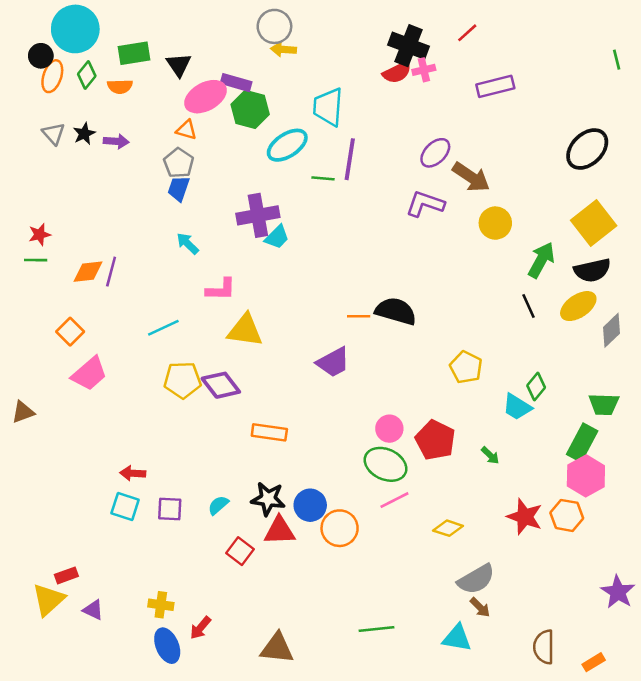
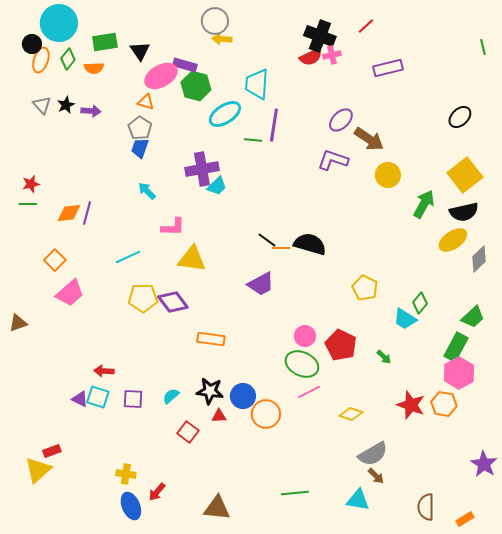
black ellipse: (587, 149) -> (460, 117), size x0.7
black line: (529, 306) -> (267, 240), moved, turned -30
green trapezoid: (604, 404) -> (473, 317), turned -45
red triangle: (280, 531) -> (219, 416), size x0.6
purple triangle: (93, 610) -> (80, 399), moved

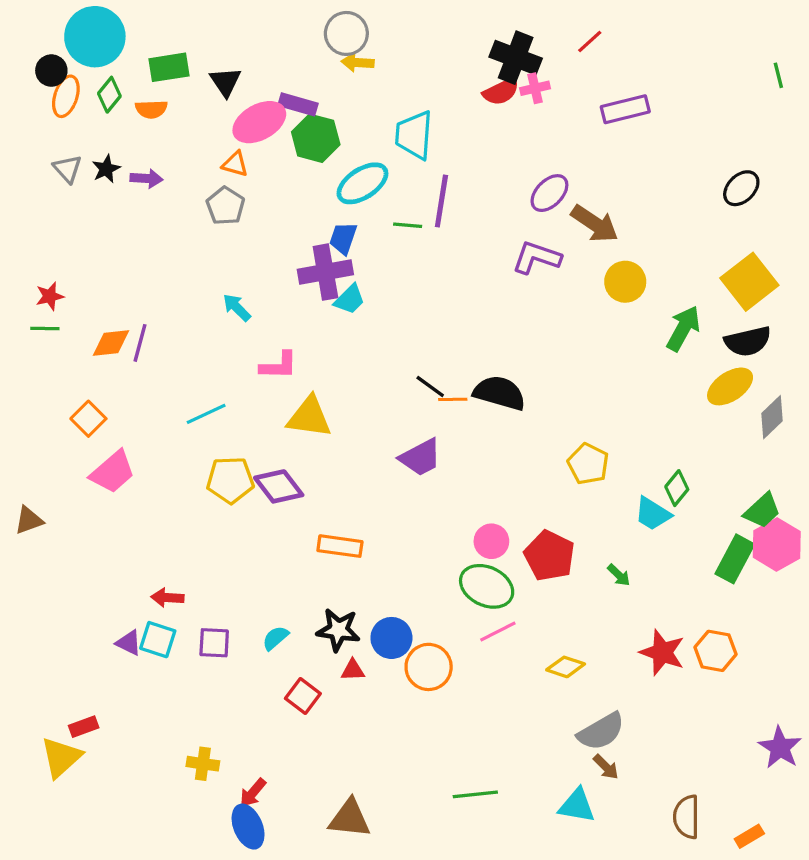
blue trapezoid: (140, 148) -> (343, 238), moved
pink hexagon: (459, 373) -> (777, 544), moved
blue ellipse: (131, 506) -> (248, 827), moved

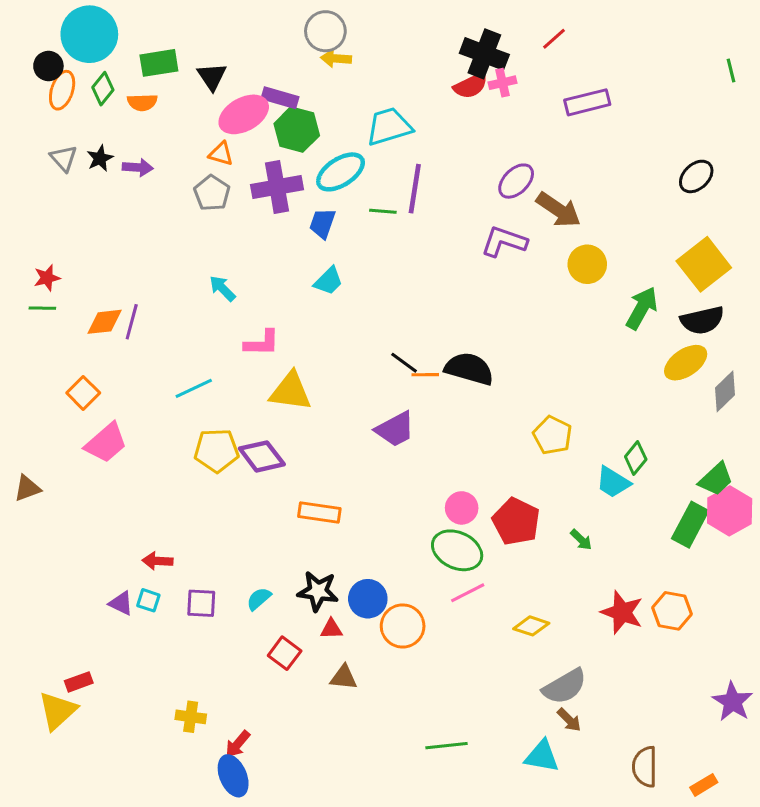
cyan trapezoid: (414, 135) -> (389, 127), turned 69
purple cross: (325, 272) -> (277, 187), moved
cyan square: (158, 640) -> (148, 600), size x0.7
brown triangle: (350, 818) -> (344, 677), moved, size x0.7

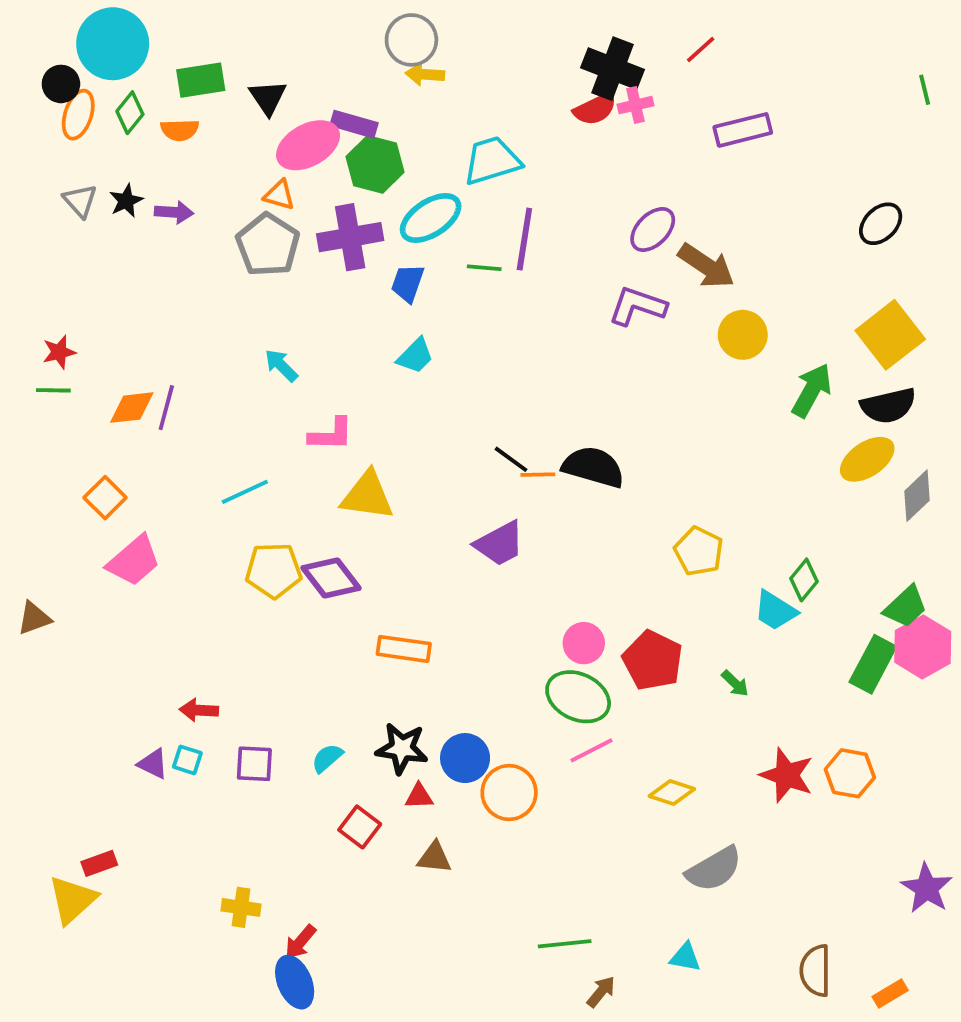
gray pentagon: (212, 193) -> (268, 245), size x1.4
brown arrow: (569, 720) -> (601, 992), moved, turned -96
cyan triangle: (542, 756) -> (685, 957), size x0.7

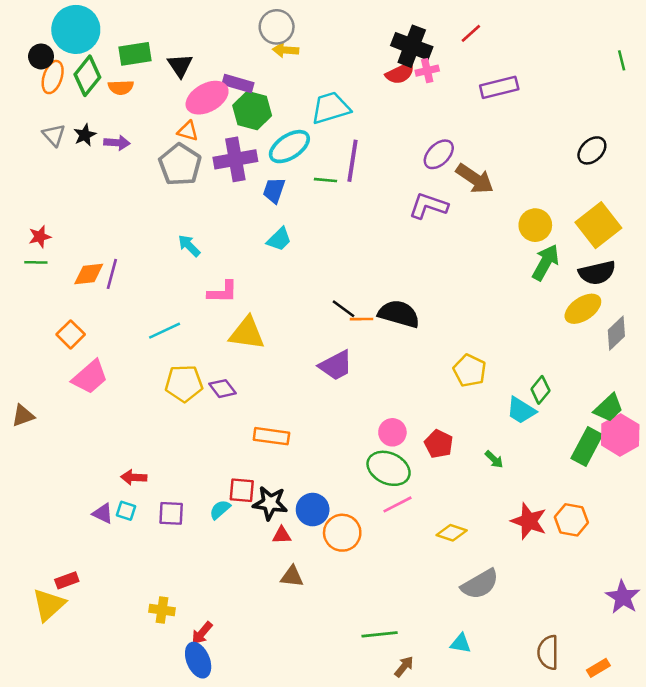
green diamond: (130, 113) -> (87, 76), size x1.4
yellow circle: (743, 335) -> (535, 225), moved
purple diamond: (331, 578) -> (223, 389), size x0.7
red pentagon: (653, 660) -> (439, 444), size x0.7
red square: (360, 827) -> (242, 490), moved, turned -32

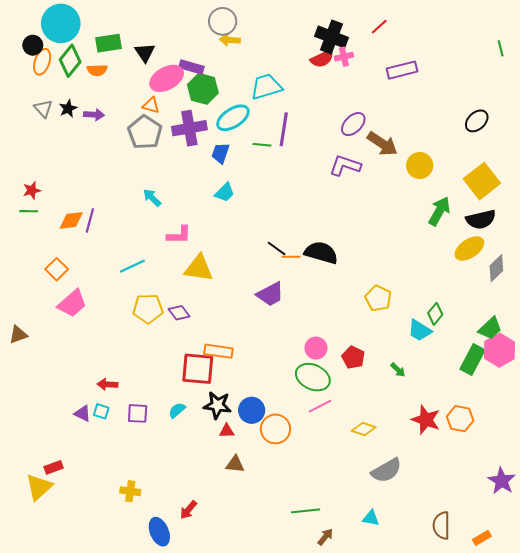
yellow circle: (535, 225) -> (420, 166), moved
red square: (242, 490) -> (198, 369), moved, size x1.6
red arrow: (202, 633) -> (188, 510), moved

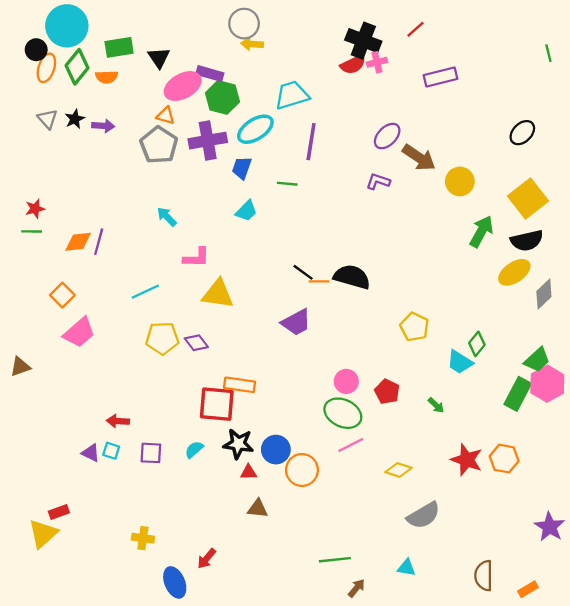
green line: (262, 145) -> (287, 184), moved
purple L-shape: (345, 166) -> (378, 181), size x0.7

